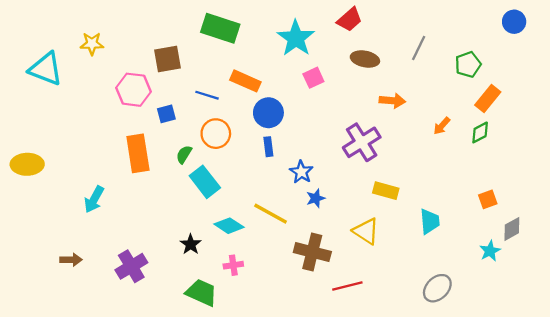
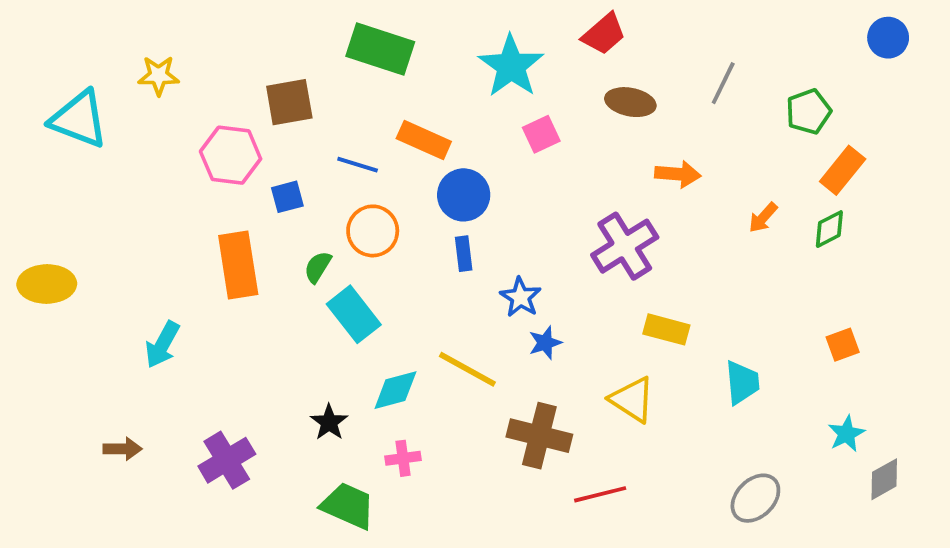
cyan diamond: (229, 226) -> (395, 390), turned -48
gray diamond: (512, 229) -> (884, 479), moved

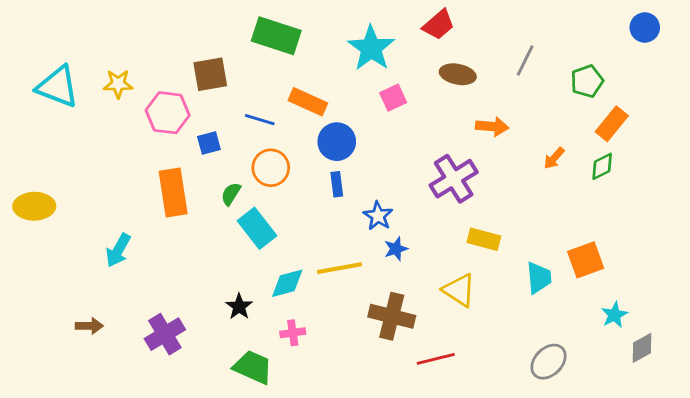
yellow star: (159, 76) -> (118, 84), moved
orange square: (843, 345) -> (586, 260), moved, size x1.5
yellow line: (467, 369) -> (340, 268), turned -39

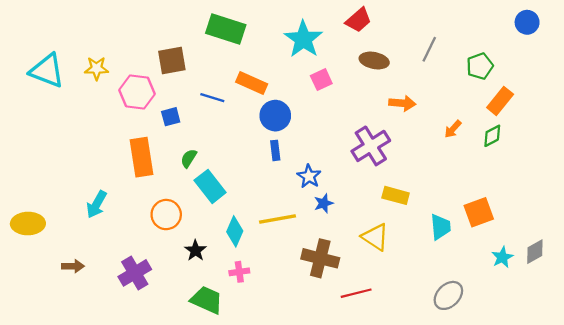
orange circle: (271, 168) -> (166, 215), moved
yellow ellipse: (34, 206) -> (28, 224), moved
cyan diamond: (287, 283) -> (235, 231), turned -52
gray diamond: (642, 348) -> (535, 252), moved

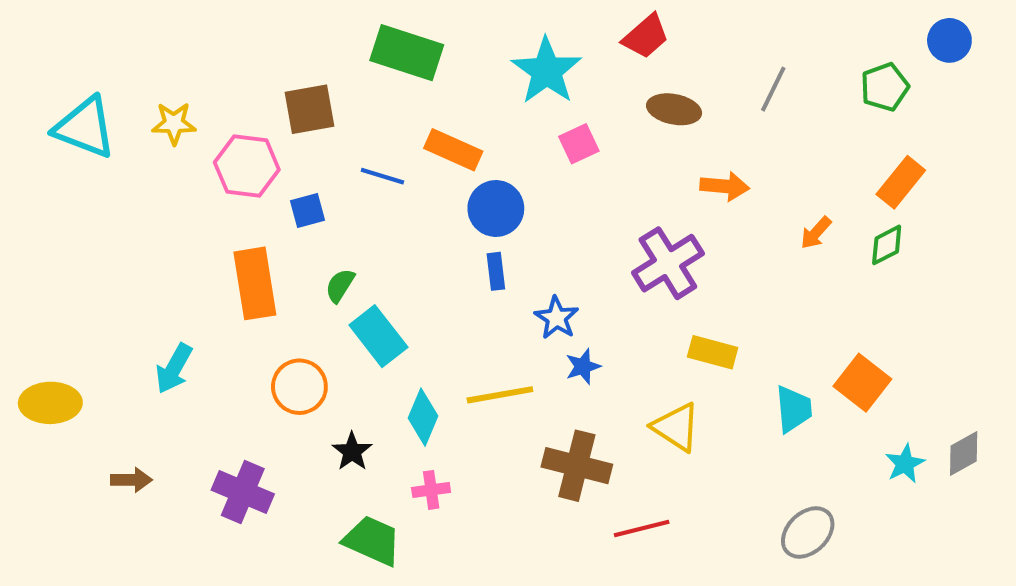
green pentagon: (480, 66) -> (885, 87), moved
orange square: (479, 212) -> (862, 383), turned -32
purple cross: (135, 273) -> (243, 492), turned -36

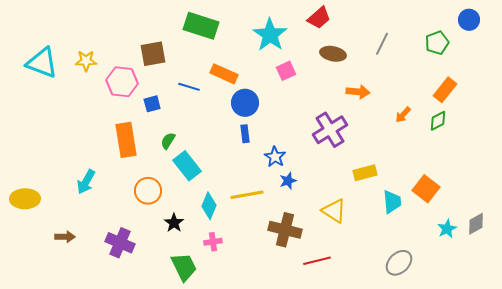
yellow rectangle: (713, 352) -> (365, 173), moved, turned -30
green trapezoid: (372, 541) -> (184, 267), turned 40

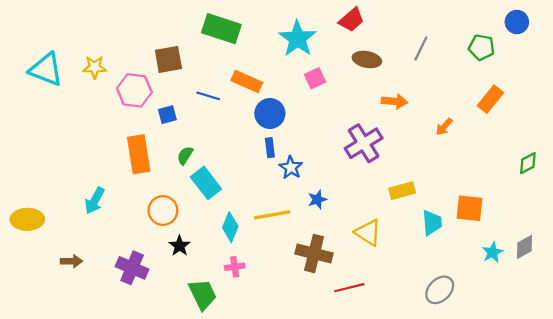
green pentagon: (437, 43) -> (482, 47), turned 30
green diamond: (438, 121) -> (528, 163), moved
blue star: (275, 157) -> (291, 168), moved
orange square: (426, 189) -> (469, 208), turned -32
black star: (174, 223) -> (179, 246), moved

